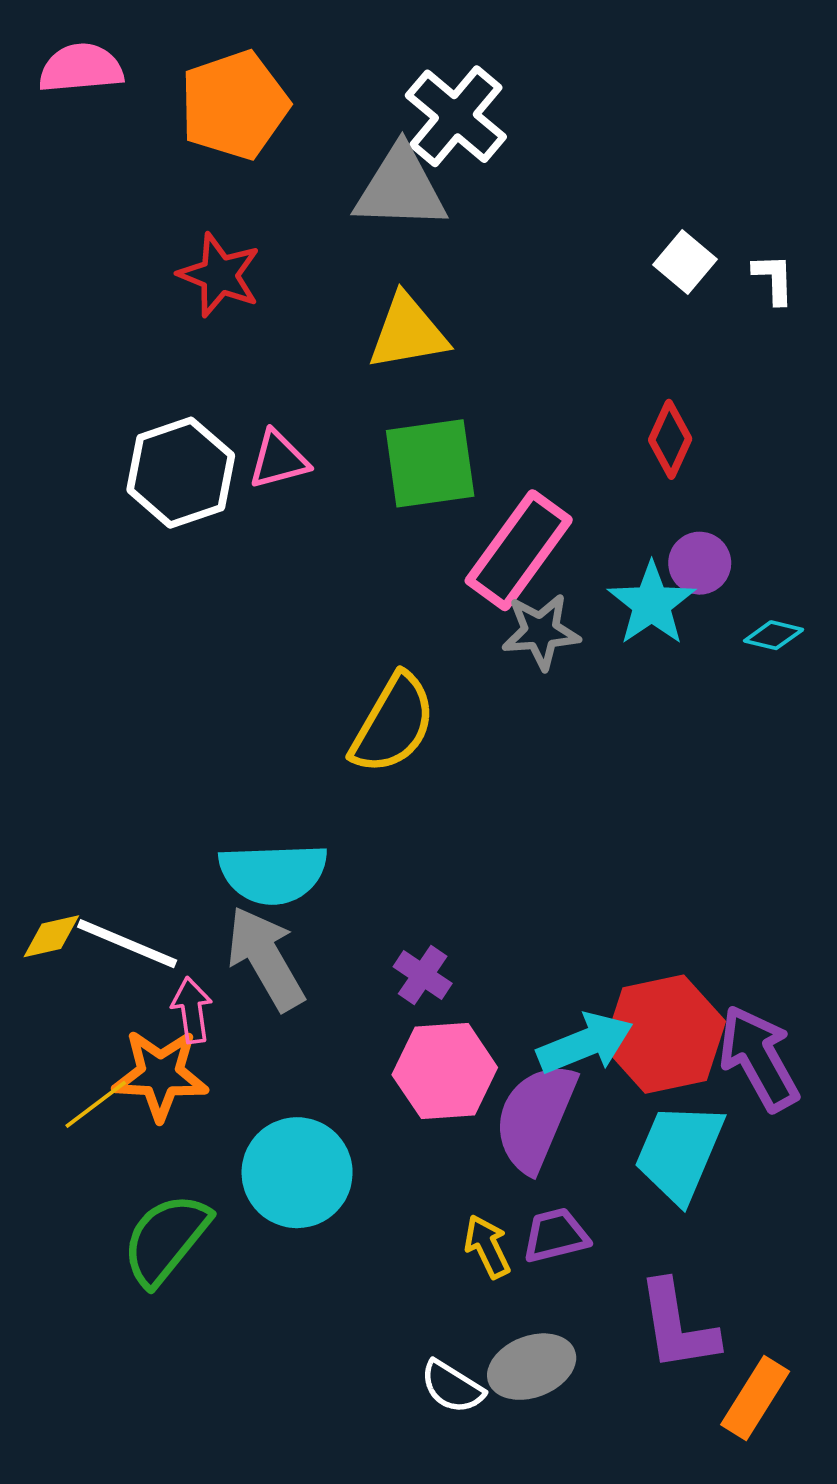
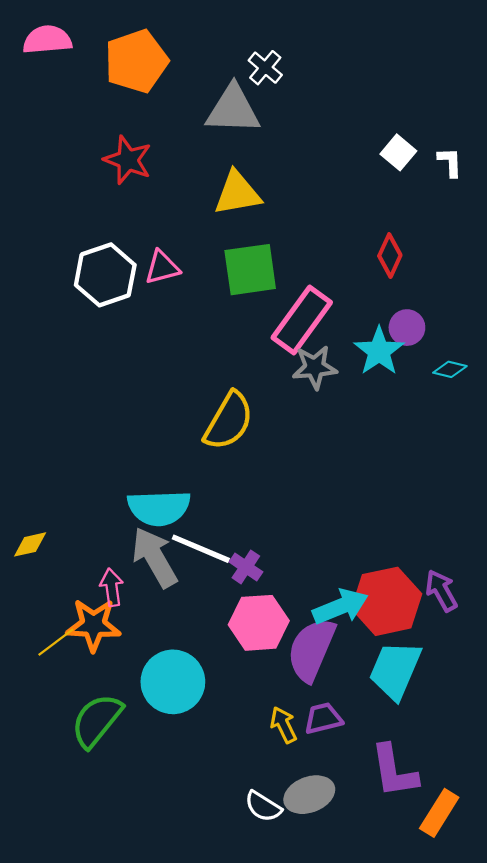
white cross: (456, 116) -> (265, 68), size x0.6
white line: (127, 944) -> (201, 549), moved
purple arrow: (759, 1058) -> (441, 591), moved, size x0.7

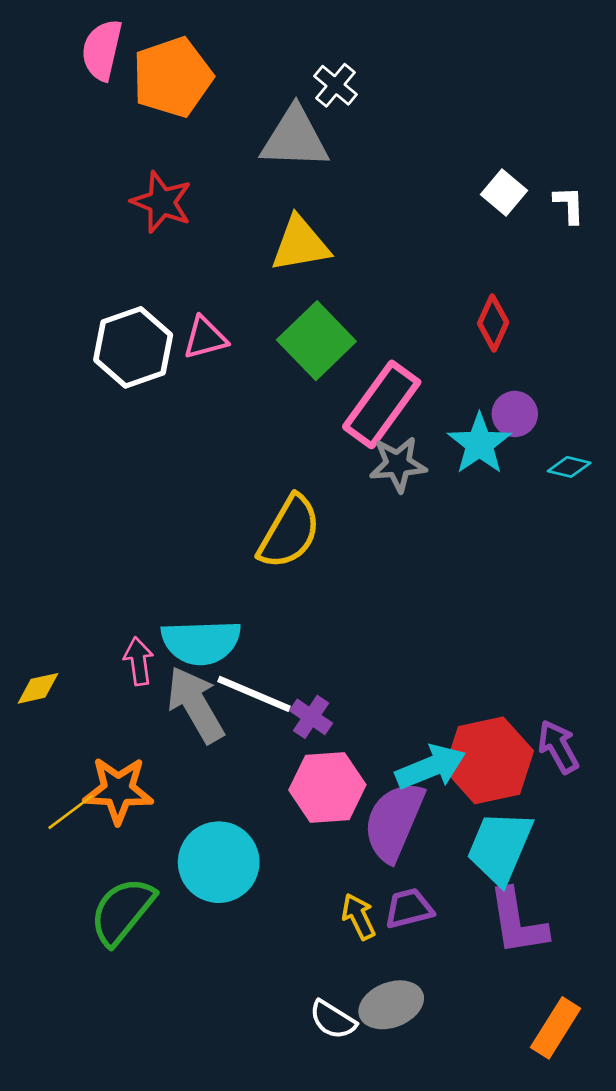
pink semicircle: (47, 40) -> (102, 50), moved, turned -72
green square: (250, 270) -> (316, 341), turned -36
pink arrow: (112, 587) -> (139, 661), moved
purple L-shape: (394, 771) -> (518, 922), moved

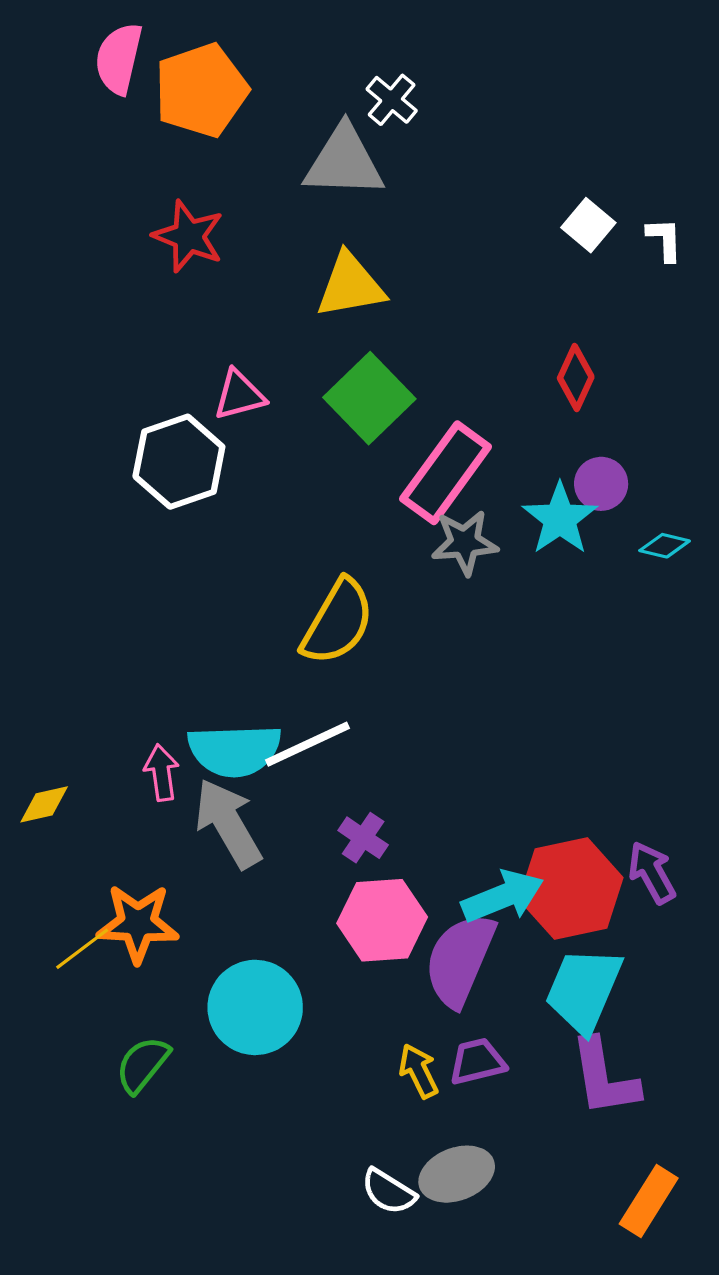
white hexagon: (133, 347) -> (179, 462), moved
white line: (254, 694) -> (308, 744), moved, turned -48
green semicircle: (122, 911) -> (142, 1065), size x0.7

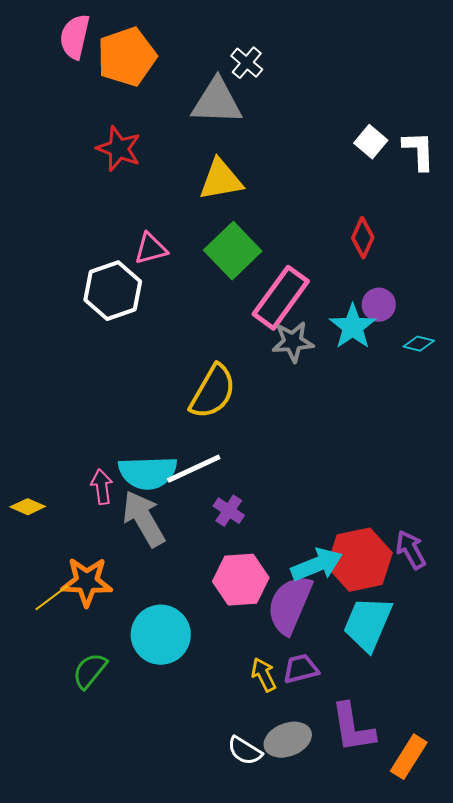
white L-shape: (665, 239) -> (419, 151), size x1.4
yellow diamond: (44, 804) -> (28, 507), turned 36
purple cross: (363, 838) -> (229, 511), moved
purple L-shape: (604, 1077) -> (353, 728), moved

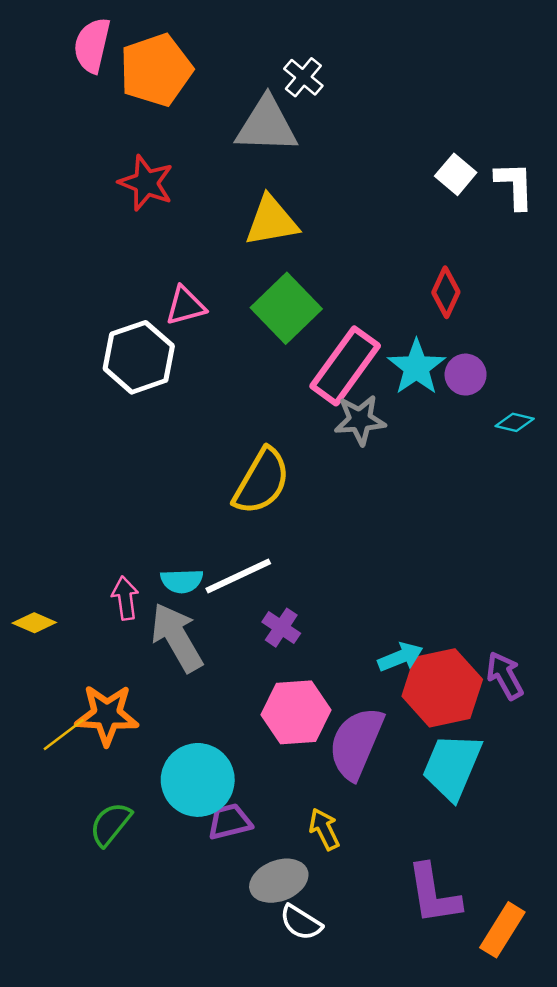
cyan star: (353, 327) -> (416, 367), moved
cyan semicircle: (148, 473) -> (182, 581), size x0.6
cyan arrow: (317, 565) -> (400, 657), moved, size x0.7
purple trapezoid: (301, 669) -> (230, 822), moved
gray ellipse: (288, 740) -> (279, 881), moved

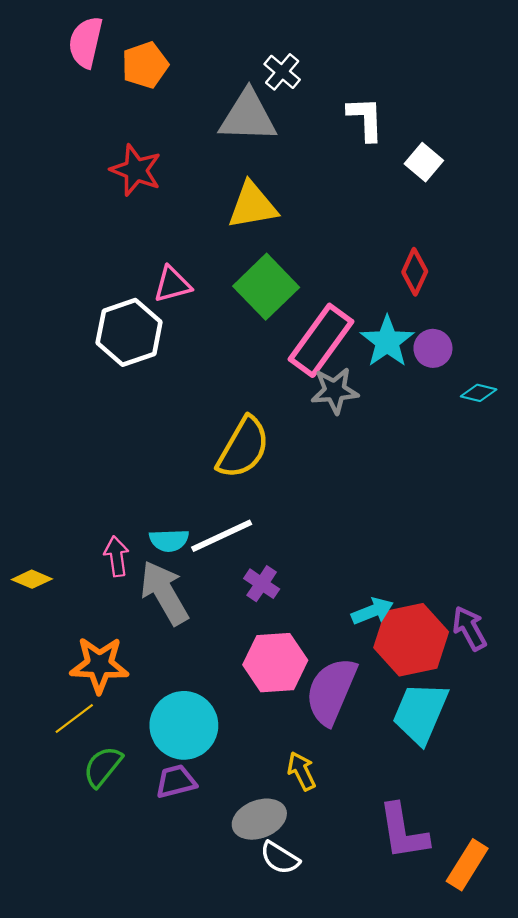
orange pentagon: (156, 70) -> (145, 65), size x0.7
white L-shape: (515, 185) -> (366, 119), moved
yellow line: (64, 734) -> (74, 719), moved
purple trapezoid: (230, 822) -> (176, 781), moved

